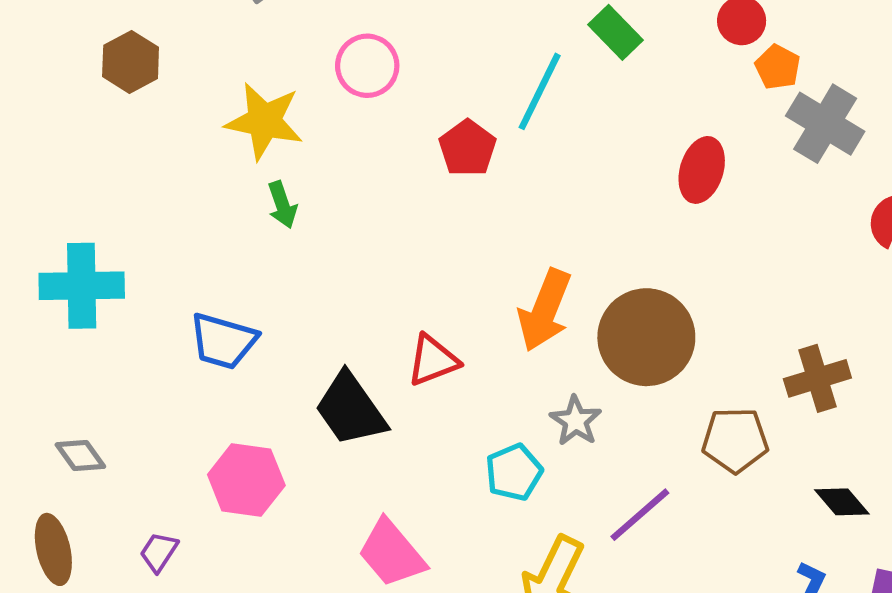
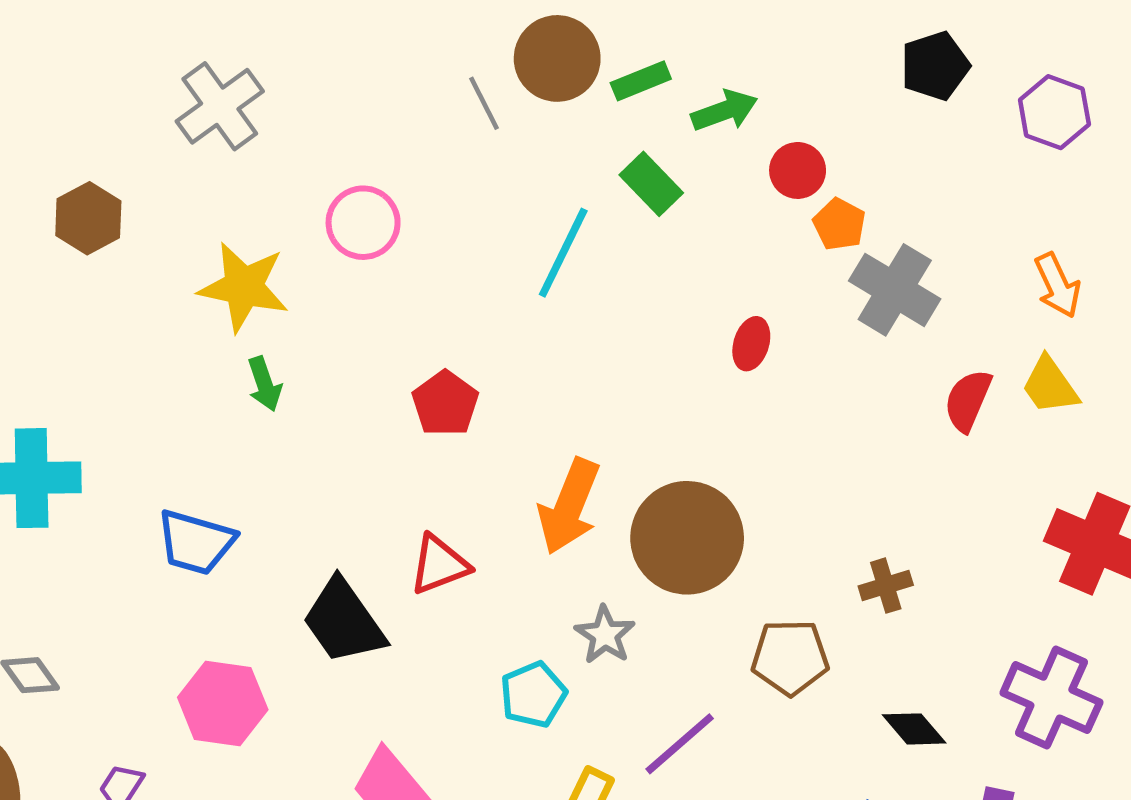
red pentagon: (468, 148) -> (445, 403), moved
red ellipse: (702, 170) -> (751, 344), size x0.7
brown cross: (817, 378) -> (886, 586), size x0.7

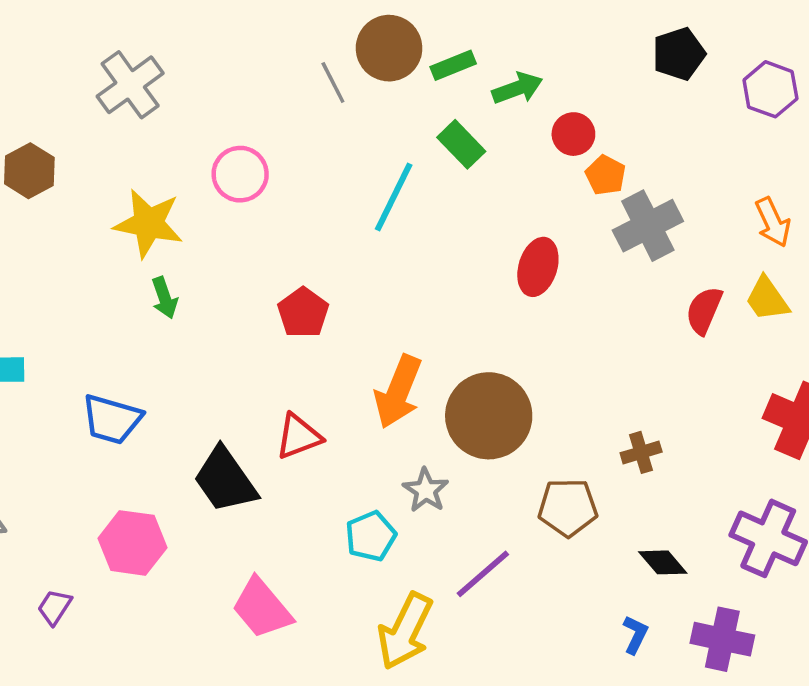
gray cross: (895, 290) -> (648, 226), turned 32
red ellipse: (751, 344) -> (538, 267), size x1.4

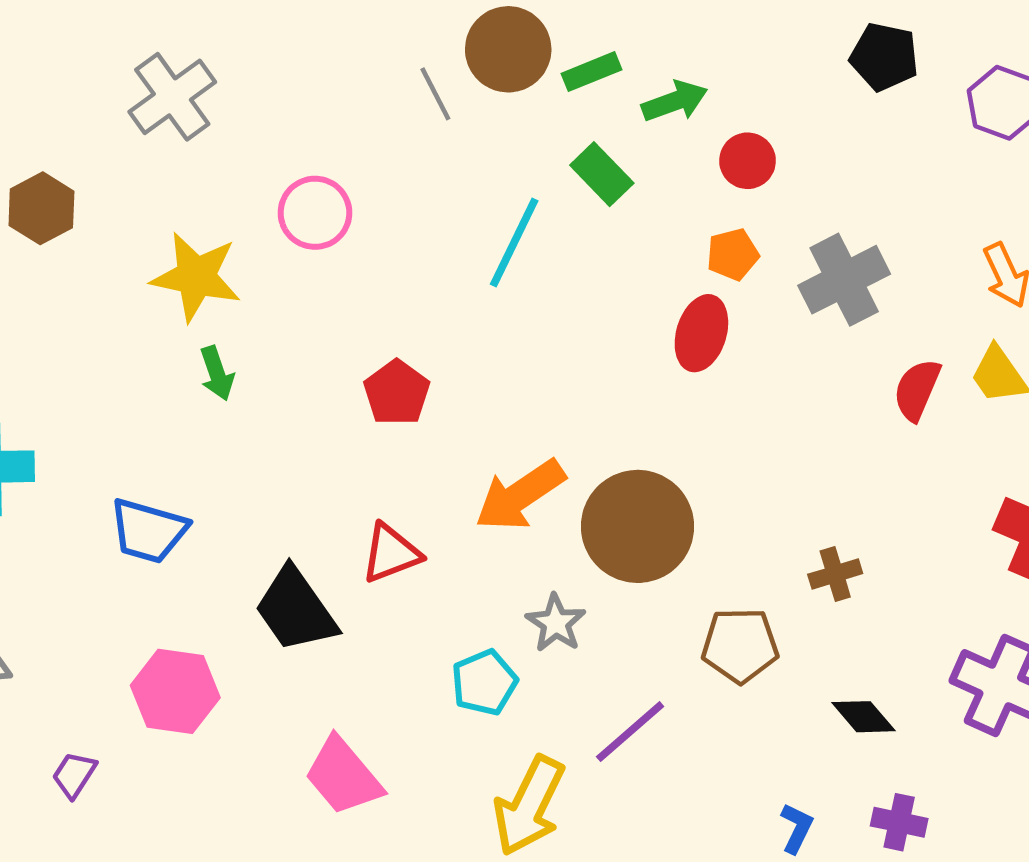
black pentagon: (679, 54) -> (884, 57), turned 30
orange pentagon: (606, 175) -> (733, 254), moved, turned 30
orange arrow: (398, 392) -> (520, 495), turned 34
blue L-shape: (635, 635) -> (797, 828), moved
purple cross: (722, 639) -> (899, 822), moved, size x0.7

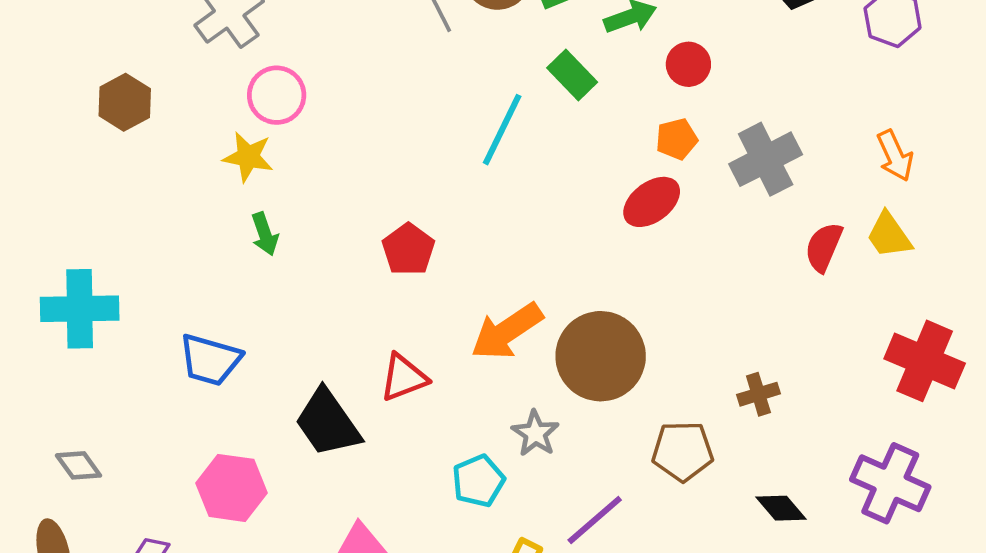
pink circle: (315, 213) -> (277, 95), moved
yellow star: (196, 277) -> (248, 157), size x0.7
red ellipse: (701, 333) -> (652, 202), turned 36

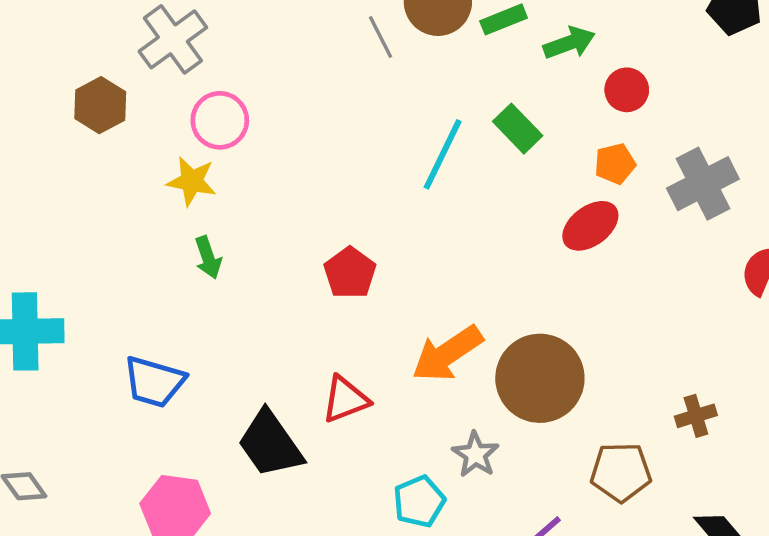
green rectangle: (572, 75) -> (518, 129), moved
brown hexagon: (125, 102) -> (100, 105), moved

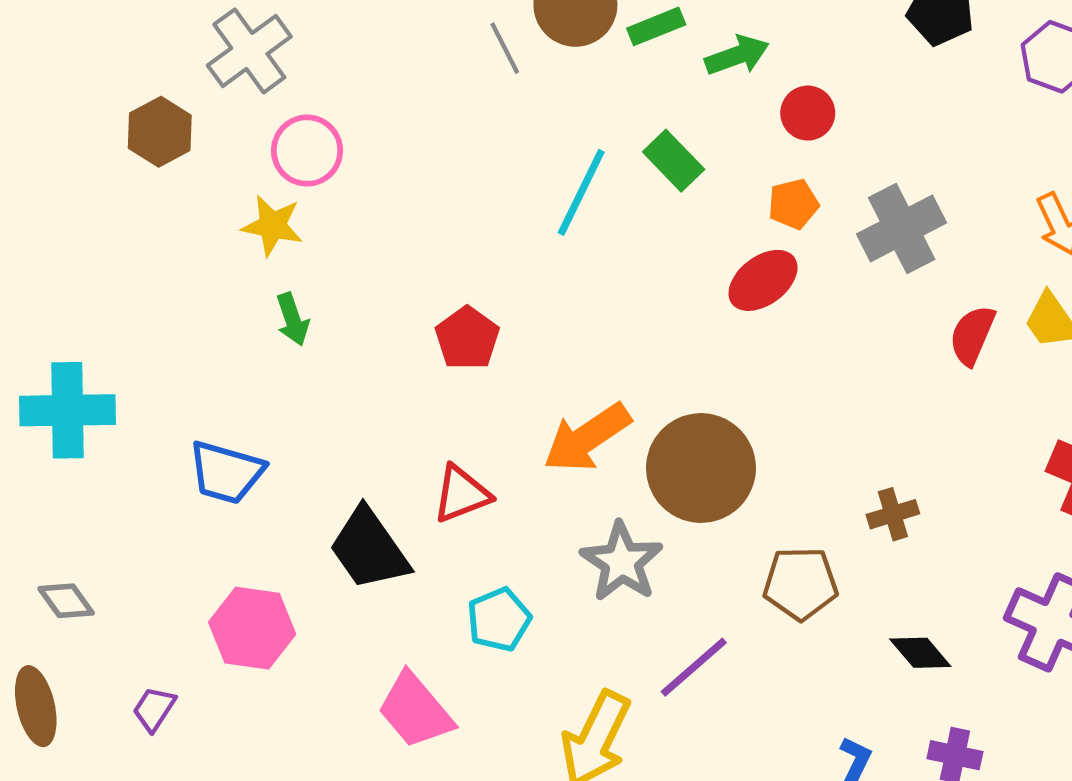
gray star: (475, 455) -> (622, 562), size x1.4
cyan pentagon: (419, 501) -> (499, 620), moved

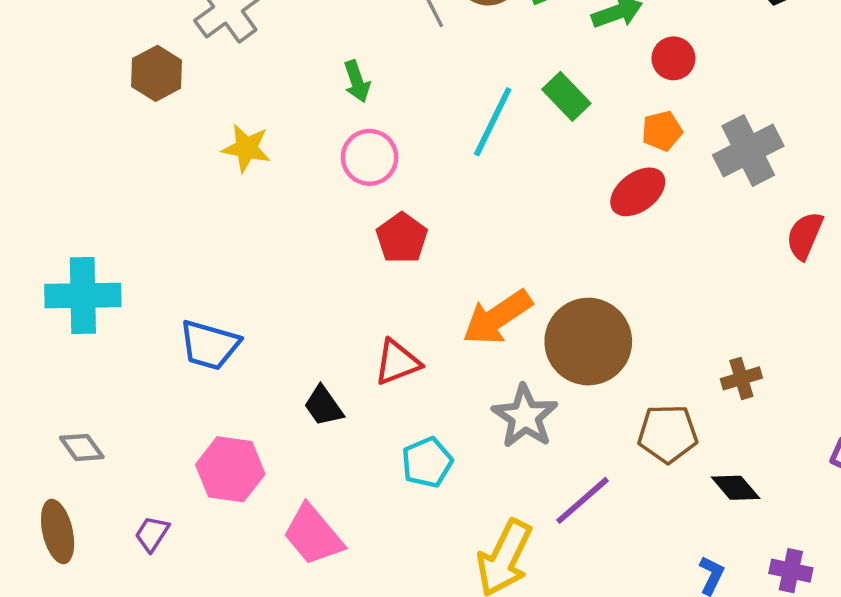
pink circle: (307, 151) -> (370, 157), moved
green arrow: (293, 319) -> (357, 81), moved
black trapezoid: (369, 549) -> (323, 406), size x0.6
black diamond: (920, 653) -> (736, 488), moved
pink trapezoid: (415, 710) -> (313, 535), moved

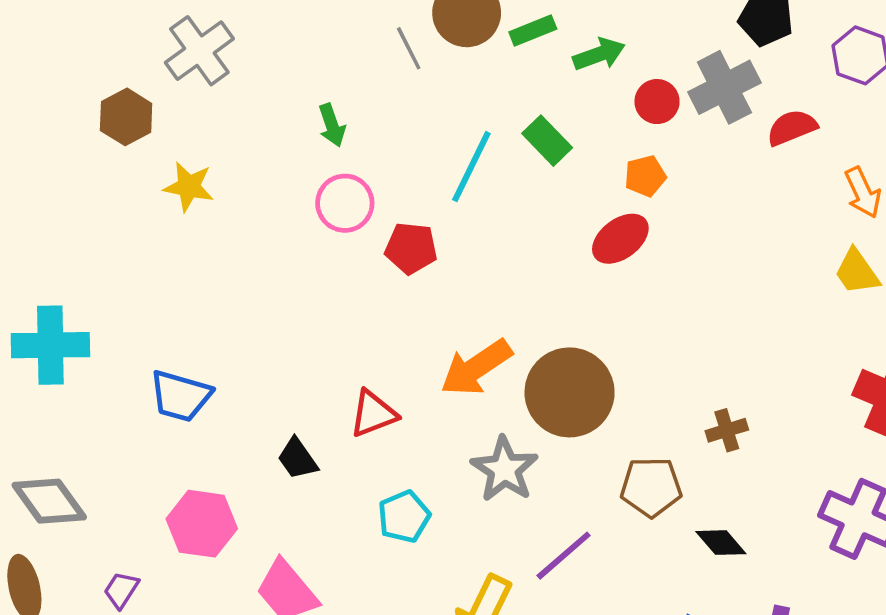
yellow star: (246, 148) -> (189, 187), moved
gray cross: (748, 150) -> (724, 87), moved
red semicircle: (805, 236) -> (792, 128), moved, turned 45
red pentagon: (402, 238) -> (411, 248), moved, turned -30
gray diamond: (82, 447) -> (49, 501), size x1.6

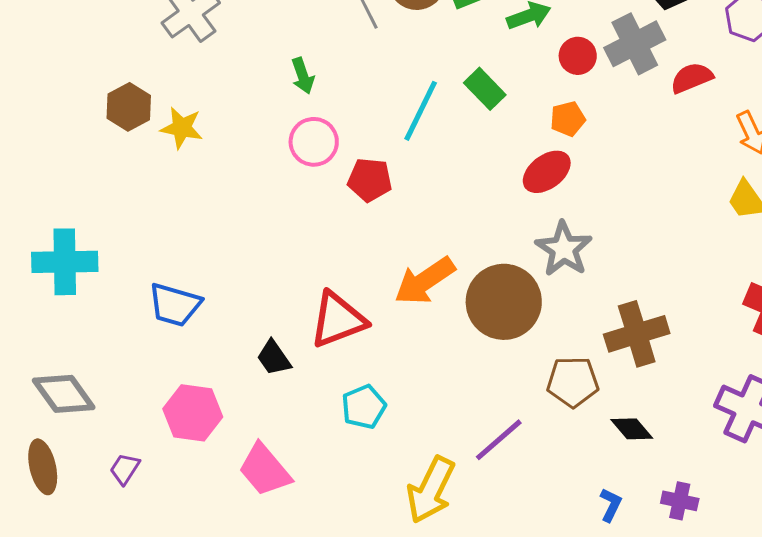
brown hexagon: (126, 117) -> (129, 107), moved
red triangle: (373, 414) -> (338, 320), size x1.4
brown cross: (727, 430) -> (637, 334), size x1.8
gray star: (504, 469) -> (564, 249), moved

